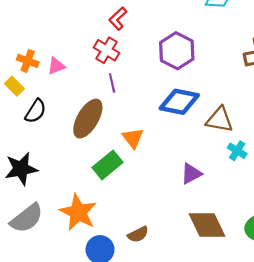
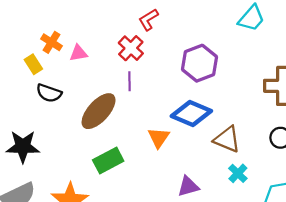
black semicircle: (36, 111) -> (49, 93), turned 65
orange triangle: (133, 138) -> (159, 138), moved

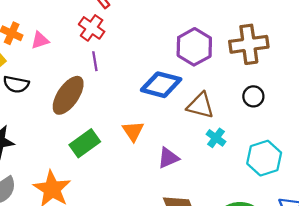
purple hexagon: (199, 63) -> (194, 47), moved
orange triangle: (159, 138) -> (133, 131), moved

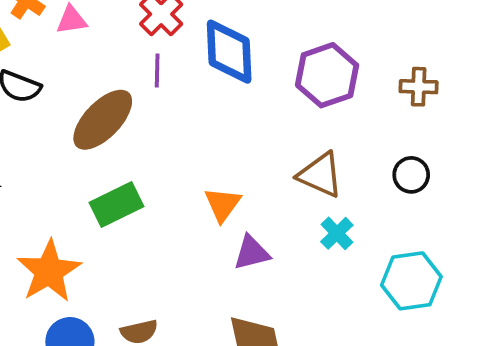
brown cross: (249, 44) -> (419, 87), size x0.6
blue diamond: (161, 85) -> (229, 52), moved, turned 63
orange triangle: (133, 131) -> (223, 204), moved

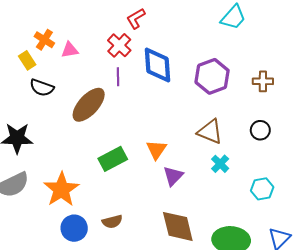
green rectangle: (117, 204) -> (113, 159), moved
purple triangle: (252, 253) -> (173, 176), turned -30
cyan hexagon: (411, 281) -> (262, 189), size x0.7

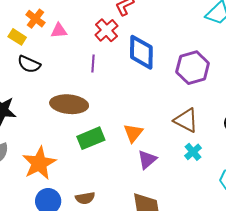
yellow rectangle: (27, 60) -> (17, 37), turned -30
purple line: (118, 77) -> (93, 64), moved
brown ellipse: (89, 105) -> (69, 104), moved, turned 48

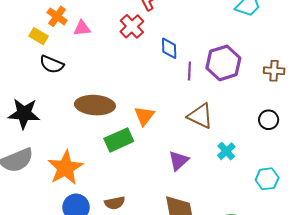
blue diamond: (141, 52) -> (169, 48), size x0.6
purple line: (93, 64) -> (189, 71), moved
brown triangle: (186, 120) -> (200, 116), moved
orange triangle: (133, 133) -> (144, 116), moved

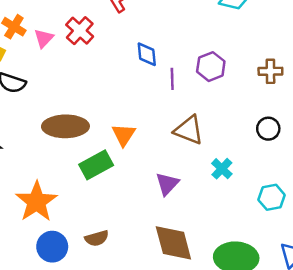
red cross: (132, 26) -> (80, 31), moved
pink triangle: (82, 28) -> (44, 38), turned -36
purple hexagon: (223, 63) -> (211, 67), size x0.7

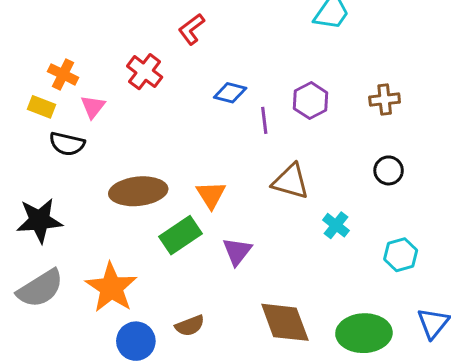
pink triangle: (44, 38) -> (93, 107), moved
blue diamond: (147, 54) -> (230, 93), turned -65
purple triangle: (167, 184) -> (237, 251), moved

